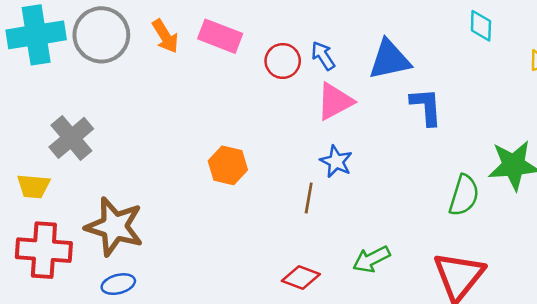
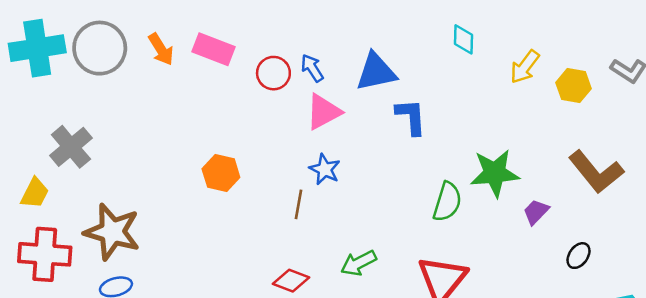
yellow trapezoid: (33, 186) -> (35, 193), turned -68

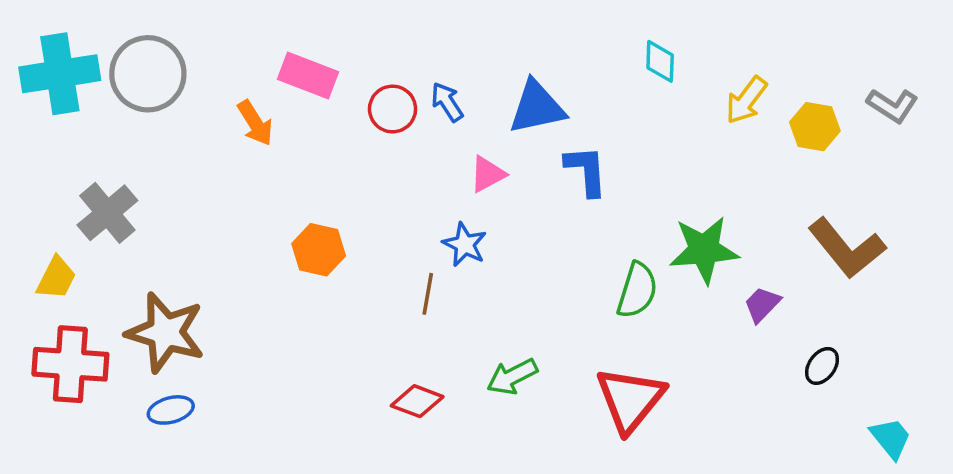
orange arrow: (161, 49) -> (255, 123), moved
pink triangle: (323, 112) -> (488, 174), moved, size x0.7

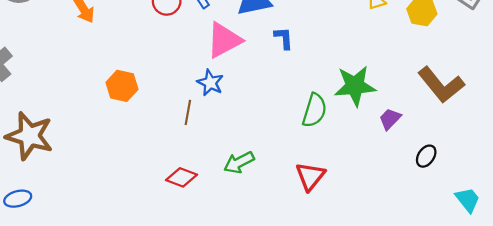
blue L-shape: (586, 171) -> (284, 38), size x0.7
pink triangle: (488, 174) -> (224, 40), size x1.6
red triangle: (630, 399) -> (310, 176), size x0.7
blue ellipse: (171, 410) -> (18, 199), moved

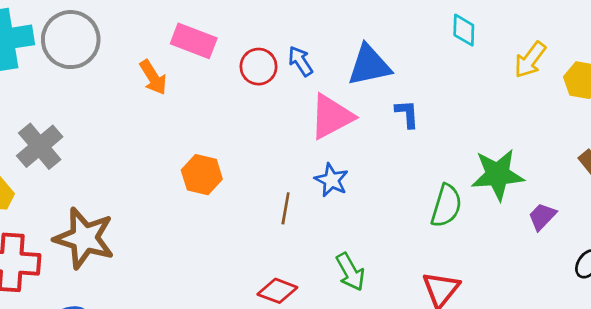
blue star: (210, 83) -> (331, 180), moved
green arrow: (239, 162) -> (350, 272), turned -92

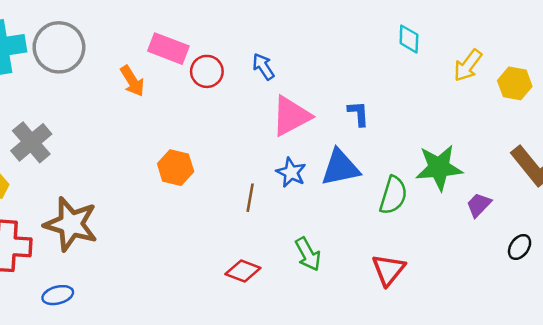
blue triangle: (369, 65) -> (340, 168), moved
red circle: (258, 67) -> (207, 71), moved

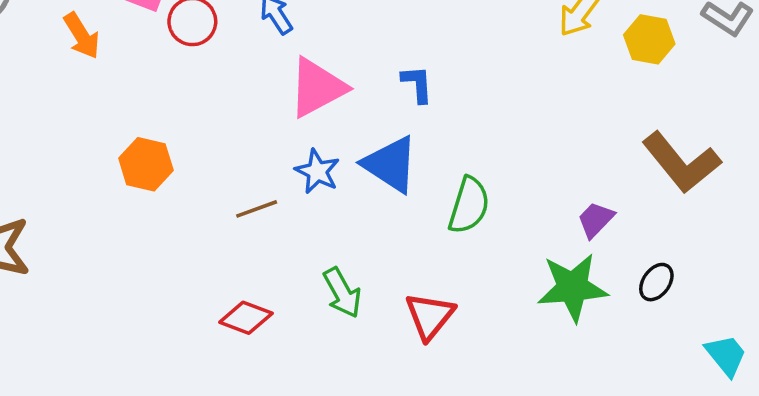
blue triangle: (340, 168) -> (390, 164), turned 45
green star: (439, 168) -> (572, 287), moved
brown line: (250, 198) -> (257, 209), turned 60
red triangle: (388, 270) -> (430, 316), moved

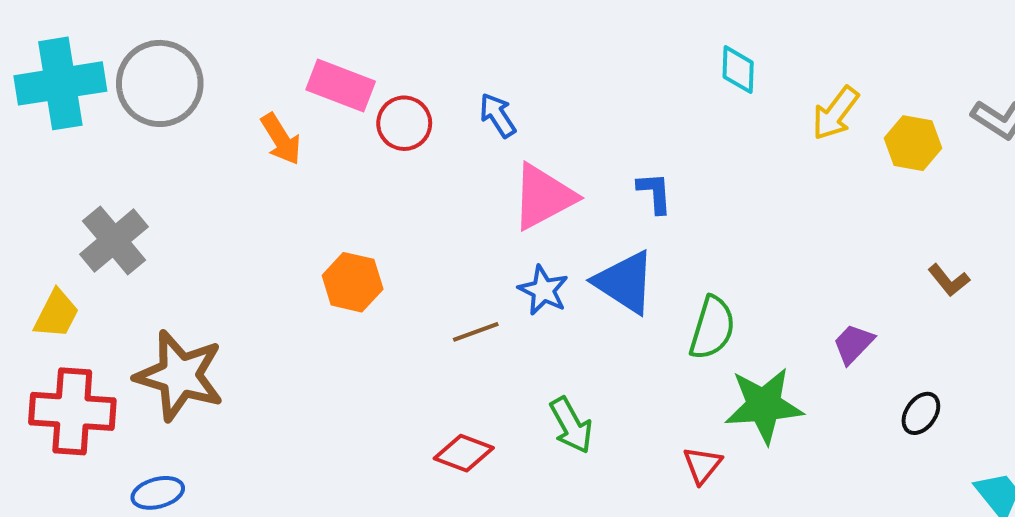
brown L-shape: (681, 163) -> (949, 280), size x0.5
green star: (572, 287) -> (764, 405), moved
red triangle: (430, 316) -> (702, 465), moved, size x0.7

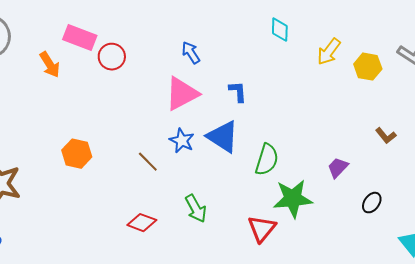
blue arrow: (498, 115) -> (191, 53), moved
orange hexagon: (353, 282) -> (77, 154), moved
brown line: (476, 332) -> (148, 162), turned 65
red triangle: (702, 465) -> (262, 229), size x1.4

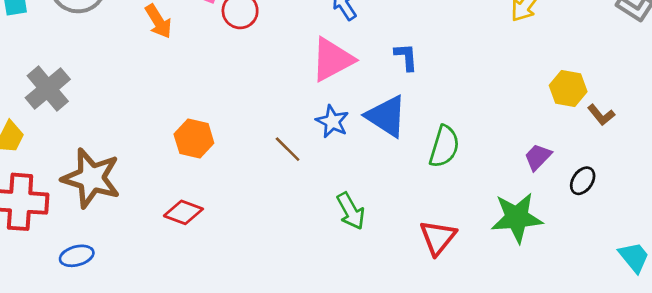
yellow hexagon: (368, 67) -> (568, 89), moved
green star: (293, 199) -> (517, 218), moved
black ellipse: (372, 203) -> (583, 181), moved
red diamond: (142, 223) -> (183, 212), moved

